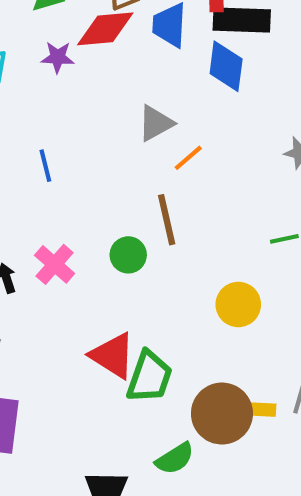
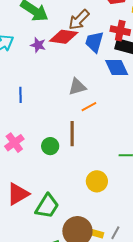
blue diamond: (226, 66) -> (117, 67), turned -45
red triangle: (113, 355) -> (18, 194), moved, turned 45

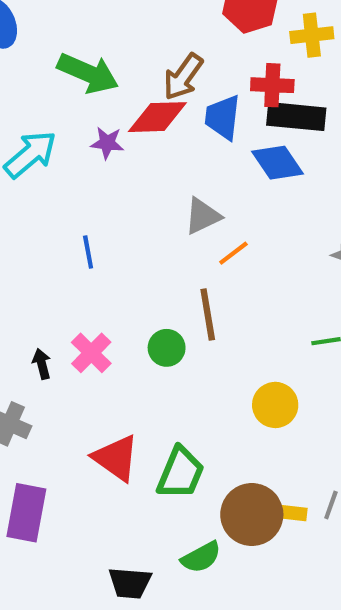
red triangle: (18, 194) -> (116, 458), turned -45

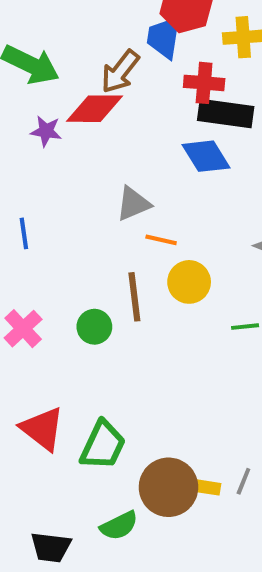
blue trapezoid: (223, 117) -> (164, 38), moved
orange line: (233, 253) -> (161, 240), turned 48
yellow circle: (275, 405) -> (189, 282), moved

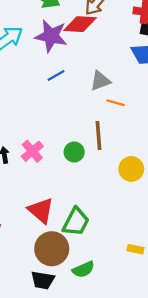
purple star: (46, 131) -> (51, 36), size x1.8
blue line: (24, 233) -> (56, 75), moved, turned 66
yellow circle: (189, 282) -> (131, 169), moved
brown circle: (168, 487) -> (52, 249), moved

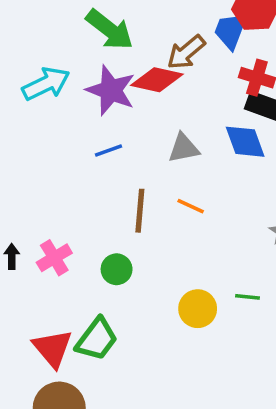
gray triangle: (100, 81) -> (184, 148), moved
brown line: (98, 136) -> (140, 211), moved
green trapezoid: (76, 222) -> (97, 339), moved

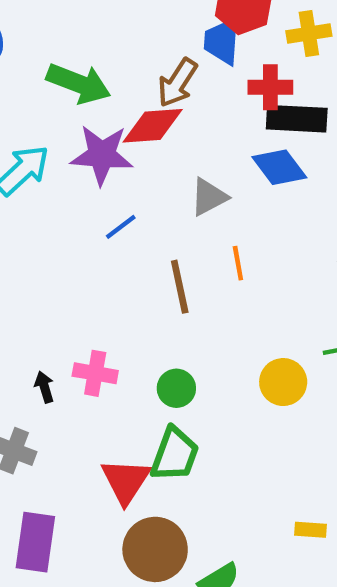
orange line: (191, 206) -> (238, 263), turned 72
pink cross: (54, 258) -> (95, 373), turned -32
green circle: (117, 269) -> (176, 388), moved
red triangle: (53, 348) -> (126, 481), turned 30

